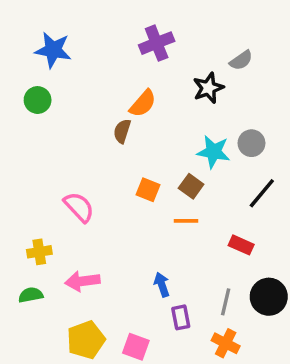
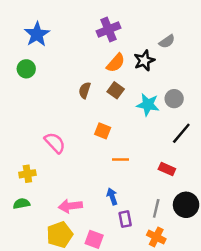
blue star: (53, 50) -> (37, 34), turned 30
orange semicircle: (143, 103) -> (116, 63), moved
brown square: (191, 186) -> (116, 90), moved
orange line: (186, 221) -> (120, 159), moved
pink arrow: (82, 281) -> (70, 206), moved

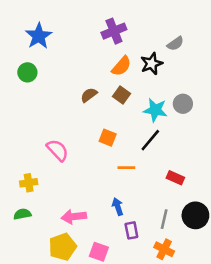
brown semicircle: (85, 90) -> (89, 95), turned 35
black line: (181, 133) -> (150, 140), moved

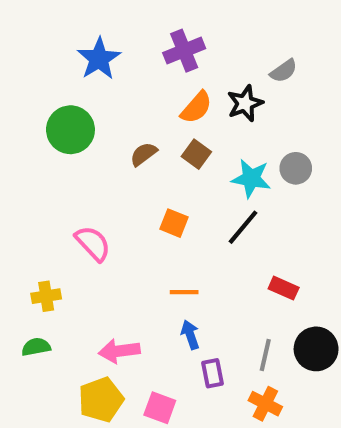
blue star: (39, 36) -> (99, 59), moved
green circle: (27, 72) -> (70, 130), moved, size x1.5
orange line: (126, 168) -> (184, 292), moved

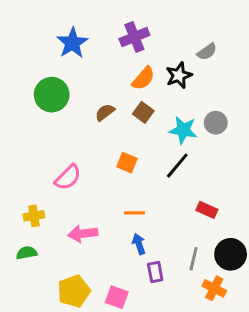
pink semicircle: (93, 243) -> (68, 177), turned 88
pink arrow: (119, 351) -> (83, 234), moved
orange cross: (265, 404) -> (214, 288), moved

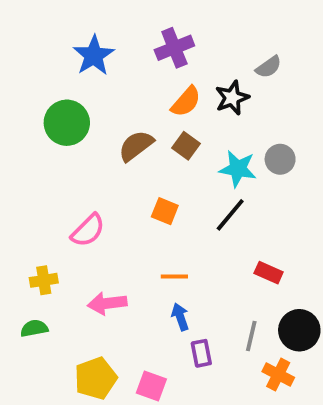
brown semicircle: (105, 112) -> (136, 146), size x1.4

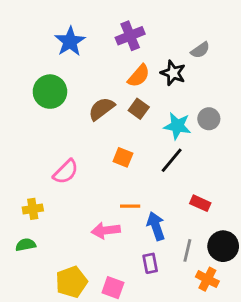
black star: (232, 98) -> (173, 73), turned -30
pink arrow: (107, 303) -> (106, 230), moved
blue arrow: (180, 317) -> (156, 226), moved, size x1.4

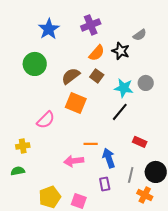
orange square: (123, 157) -> (76, 103), moved, size x1.5

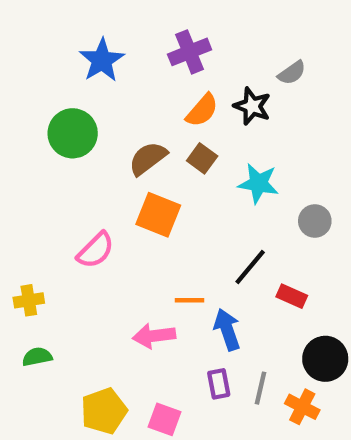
gray circle: (146, 83) -> (315, 221), moved
black line: (120, 112) -> (250, 267), moved
yellow cross: (23, 146) -> (29, 300), moved
gray line: (131, 175) -> (261, 388), moved

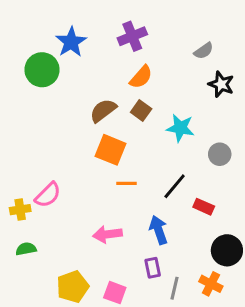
black star: (252, 106) -> (221, 84), moved
green circle: (73, 133) -> (42, 70), moved
pink semicircle: (96, 250) -> (48, 195), moved
orange line: (190, 300) -> (126, 183), moved
gray line: (261, 388) -> (175, 288), moved

